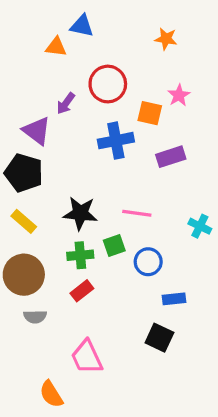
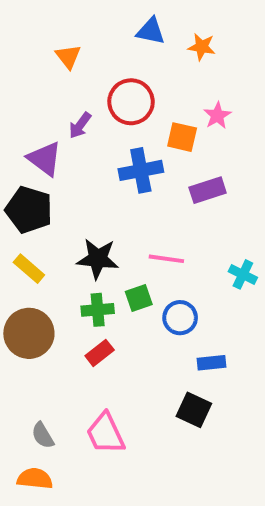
blue triangle: (82, 26) -> (151, 31), moved
orange triangle: (56, 47) -> (68, 57), turned 45
gray semicircle: (35, 317) -> (43, 435), moved, turned 60
orange semicircle: (51, 394) -> (35, 479), moved, turned 128

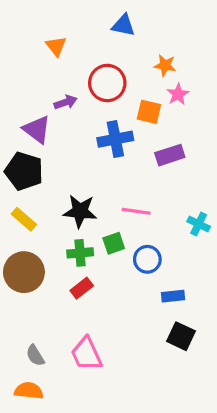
orange star: (202, 47) -> (165, 65), moved
purple arrow: (80, 125) -> (66, 102), turned -145
black square: (194, 410) -> (181, 336), moved

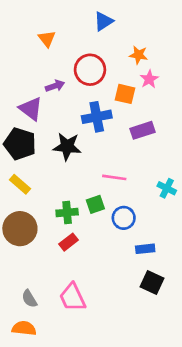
blue triangle: (123, 25) -> (103, 21), turned -45
black star: (80, 211) -> (67, 146), moved

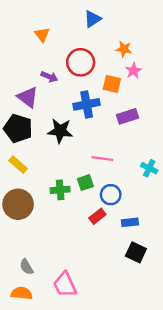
purple arrow: (55, 86) -> (49, 77), turned 42
red rectangle: (68, 242) -> (97, 216), moved
pink trapezoid: (72, 297) -> (65, 285), moved

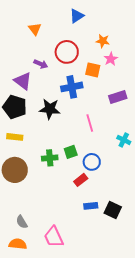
purple rectangle: (128, 116) -> (118, 97), moved
pink line: (102, 159) -> (90, 123), moved, turned 66
yellow rectangle: (18, 165) -> (15, 137), turned -35
blue rectangle: (130, 222) -> (91, 206), moved

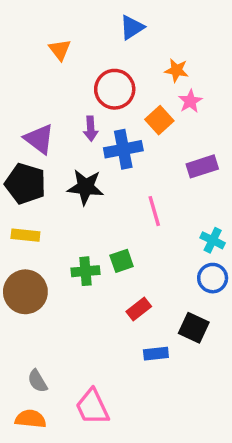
purple arrow: (41, 64) -> (91, 129), moved, turned 64
orange square: (93, 70) -> (159, 120), turned 35
blue circle: (92, 162) -> (213, 278), moved
black square: (113, 210) -> (194, 328), moved

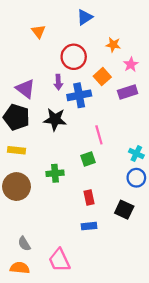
pink star: (190, 101) -> (131, 64), moved
purple rectangle: (202, 166) -> (128, 92), moved
green square: (122, 261) -> (88, 159), moved
red rectangle: (139, 309) -> (89, 198), turned -64
blue rectangle: (156, 354) -> (89, 226), moved

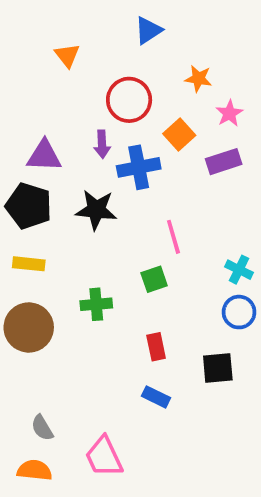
purple triangle: (25, 89) -> (44, 156), turned -35
black square: (124, 210) -> (218, 368), turned -30
blue rectangle: (89, 226) -> (156, 397), turned 32

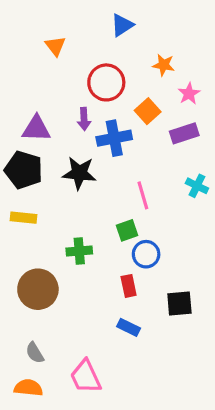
cyan cross: (239, 270) -> (197, 186), moved
blue circle: (239, 312) -> (146, 254), moved
brown circle: (29, 327) -> (38, 289), moved

